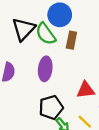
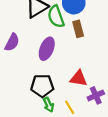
brown rectangle: (71, 40) -> (78, 29), turned -42

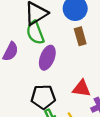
green semicircle: (56, 17) -> (35, 33), moved

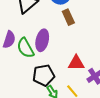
green semicircle: (35, 33) -> (26, 48), moved

